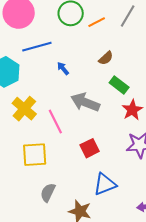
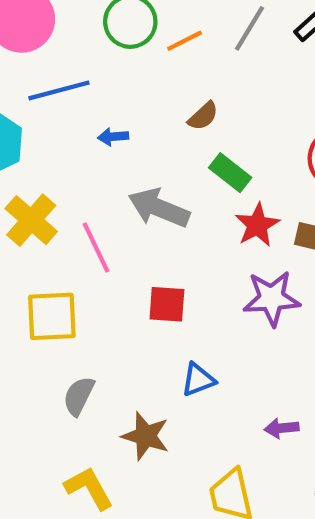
blue arrow: (63, 68) -> (113, 137), turned -56
red square: (90, 148) -> (167, 304), turned 30
blue triangle: (105, 184) -> (198, 380), size x0.7

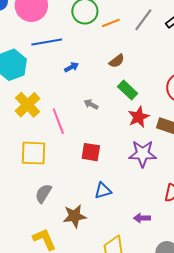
blue arrow: (113, 137) -> (71, 67), turned 152
gray arrow: (159, 208) -> (91, 104), size x0.5
brown star: (146, 436) -> (75, 216), turned -30

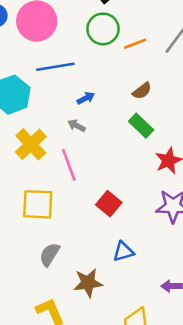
green rectangle: (128, 90) -> (141, 126), moved
gray arrow: (91, 104) -> (77, 126), moved
red square: (91, 152) -> (109, 204), turned 30

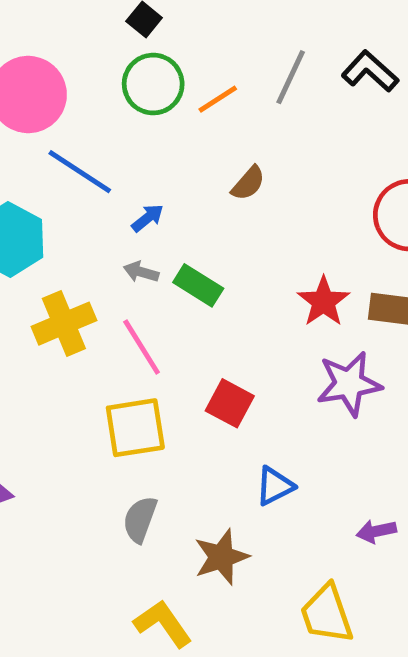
blue line: (55, 67) -> (80, 172), turned 54
green rectangle: (141, 126) -> (198, 285), moved
yellow cross: (31, 144) -> (64, 324), turned 32
yellow square: (38, 204) -> (135, 428), moved

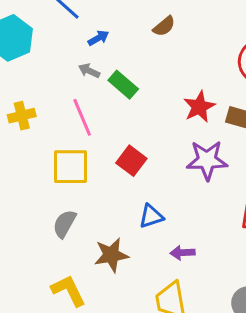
yellow cross: (64, 324) -> (22, 116), moved, size x0.7
purple arrow: (376, 531) -> (182, 253), moved

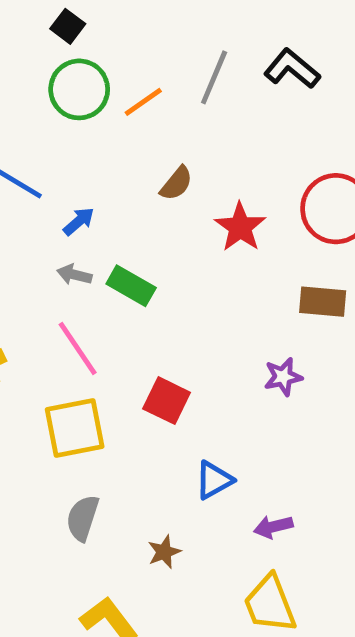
red star: (199, 107) -> (240, 227), moved
purple star: (207, 160) -> (283, 377), size x0.6
brown star: (111, 255) -> (164, 552), size x0.6

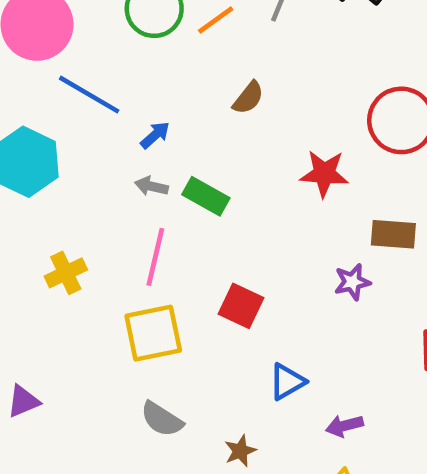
red star: (240, 227) -> (324, 174), moved, turned -30
brown rectangle: (323, 302) -> (393, 234), moved
pink line: (78, 348) -> (155, 257), turned 48
gray semicircle: (83, 518) -> (162, 419), turned -75

